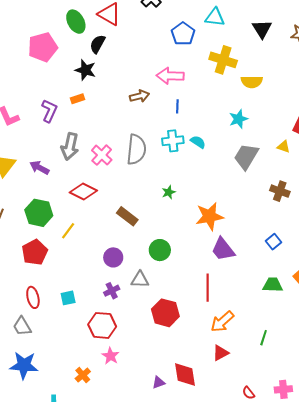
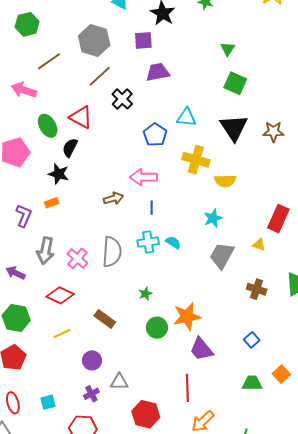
black triangle: (262, 29) -> (234, 128), size x1.4
yellow line: (68, 231) -> (62, 333), moved, turned 30
green circle: (160, 250) -> (157, 328), moved

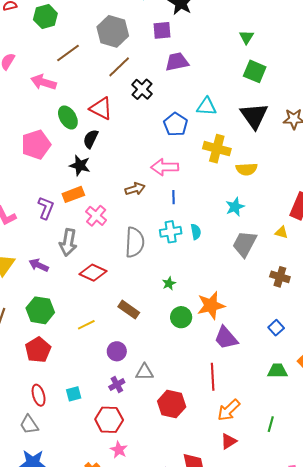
orange rectangle: (52, 203) -> (73, 194), size x1.5
cyan semicircle: (173, 242) -> (196, 232), turned 49
pink cross: (77, 258) -> (96, 216), moved
red diamond: (60, 295) -> (93, 273), moved

